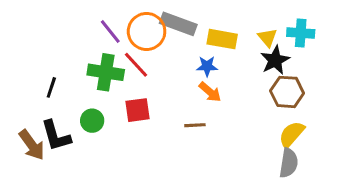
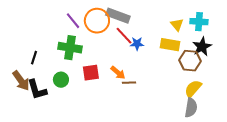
yellow rectangle: (222, 39) -> (170, 45), moved
black star: (275, 60) -> (202, 47), moved
red line: (136, 65) -> (124, 36), moved
orange arrow: (210, 92) -> (118, 73), moved
brown arrow: (32, 145) -> (21, 81), moved

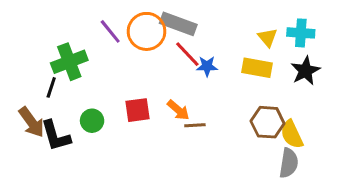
green cross: (70, 48) -> (69, 62), moved, turned -30
brown hexagon: (190, 61) -> (268, 122), moved
yellow semicircle: (193, 89) -> (292, 134), turned -66

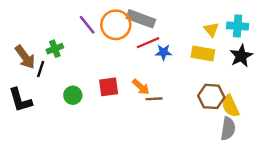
red line: (187, 54) -> (148, 43), turned -70
green cross: (69, 62) -> (55, 49), size x0.6
brown arrow: (31, 122) -> (25, 57), moved
black L-shape: (56, 136) -> (20, 100), moved

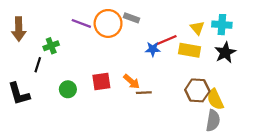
gray rectangle: (141, 19) -> (132, 18), size x0.6
purple line: (87, 25) -> (81, 23), turned -30
red line: (148, 43) -> (166, 40), moved
brown arrow: (25, 57) -> (19, 29), moved, turned 35

